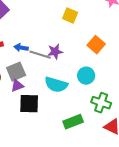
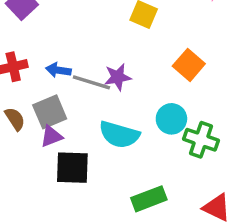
green cross: (101, 103) -> (201, 140), moved

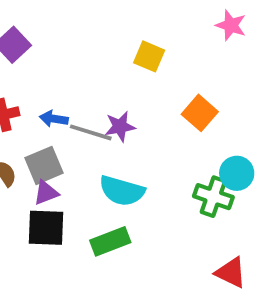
cyan circle: (171, 119) -> (237, 173), moved
black square: (72, 168) -> (46, 228), moved
green rectangle: (149, 199) -> (110, 241), moved

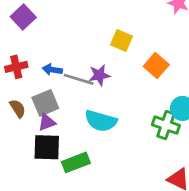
yellow square: (149, 56) -> (122, 41), moved
green rectangle: (110, 241) -> (76, 162), moved

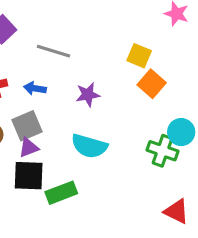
yellow square: (122, 41) -> (139, 56), moved
gray line: (79, 79) -> (54, 51), moved

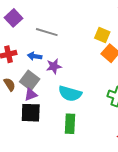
purple star: (88, 95) -> (54, 66), moved
gray square: (27, 126) -> (30, 80), turned -30
green rectangle: (61, 193) -> (70, 124), moved, turned -66

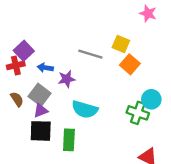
purple square: (14, 18) -> (24, 51), moved
gray line: (47, 32) -> (90, 54), moved
green rectangle: (70, 124) -> (69, 140), moved

